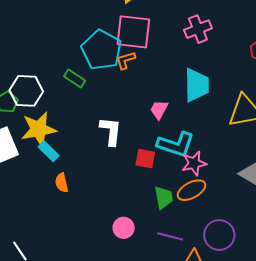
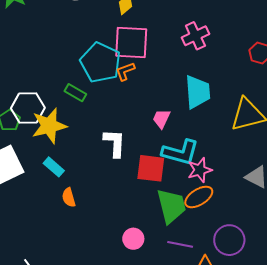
yellow star: (39, 129) -> (49, 126), moved
red square: (145, 159) -> (151, 168), size x1.4
green trapezoid: (164, 198) -> (171, 206), size x1.5

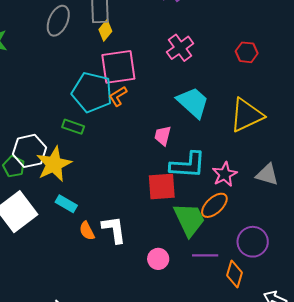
cyan trapezoid: (197, 92) -> (193, 102), turned -33
white L-shape: (115, 143) -> (114, 230), moved
pink star: (200, 170) -> (225, 174), moved

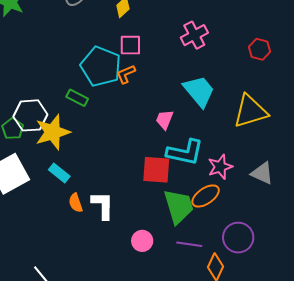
pink square: (118, 67) -> (130, 45), size x0.6

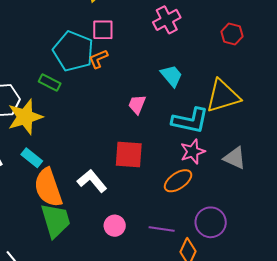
cyan trapezoid: (199, 91) -> (172, 76), size x0.7
cyan L-shape: (185, 152) -> (190, 121), moved
orange semicircle: (76, 203) -> (48, 188), size x2.0
white L-shape: (103, 205) -> (92, 181), moved, turned -40
green trapezoid: (179, 206) -> (56, 220), moved

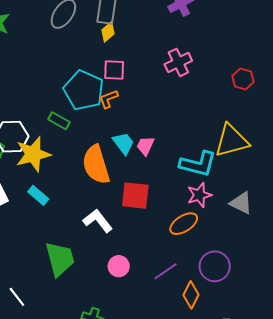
cyan trapezoid: (172, 76) -> (123, 143), moved
orange semicircle: (48, 188) -> (96, 165), moved
purple line: (162, 229) -> (166, 271), turned -45

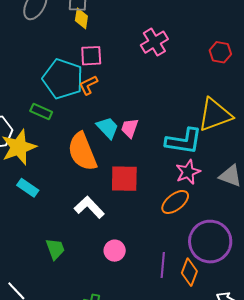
yellow diamond: (108, 32) -> (81, 18), turned -35
green trapezoid: (60, 259) -> (55, 249), size x0.6
purple circle: (215, 266) -> (210, 242), size x1.4
purple line: (166, 271) -> (163, 265), moved, turned -45

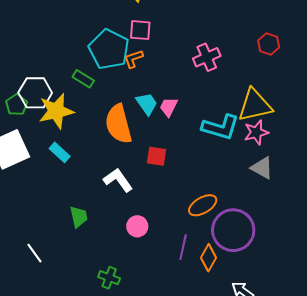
pink cross: (154, 42) -> (207, 57), moved
pink star: (188, 172) -> (256, 132), moved
red square: (124, 179) -> (157, 156), size x0.7
orange ellipse: (175, 202) -> (203, 205), moved

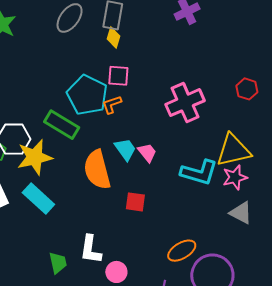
pink cross: (207, 57) -> (185, 103), size x1.4
green rectangle: (83, 79) -> (62, 125), size x1.6
pink trapezoid: (169, 107) -> (147, 153), turned 115
cyan rectangle: (60, 152) -> (38, 199), size x1.5
white L-shape: (118, 180) -> (91, 250), moved, turned -136

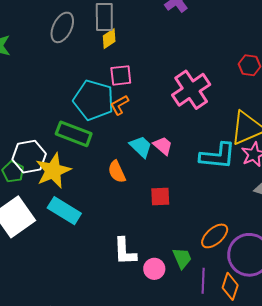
yellow diamond: (114, 37) -> (109, 39), turned 50
orange semicircle: (97, 170) -> (117, 172), size x0.6
green trapezoid: (58, 263) -> (182, 258), moved

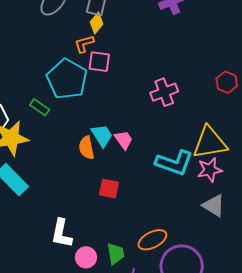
yellow diamond: (109, 39) -> (97, 23), turned -30
pink cross: (191, 90) -> (164, 92), size x0.7
orange L-shape: (119, 105) -> (84, 44), moved
green rectangle: (74, 134) -> (40, 107), size x0.6
orange semicircle: (117, 172) -> (86, 148), moved

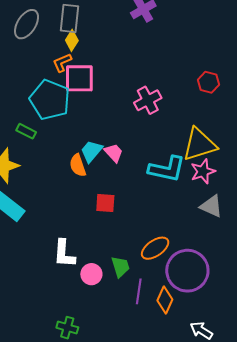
pink square: (99, 62) -> (79, 78), size x1.4
cyan trapezoid: (102, 135) -> (92, 151), turned -100

